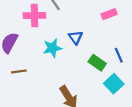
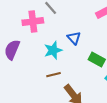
brown line: (19, 71) -> (54, 75), moved

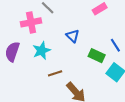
cyan star: (53, 50) -> (41, 51), moved

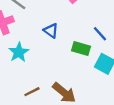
brown line: (55, 73) -> (32, 92), moved

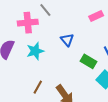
brown line: (32, 92) -> (38, 87), turned -48

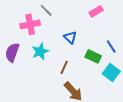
brown line: (38, 87) -> (64, 67), moved

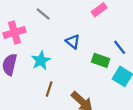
pink cross: (30, 24) -> (14, 32), moved
brown line: (64, 67) -> (49, 89), moved

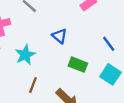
green rectangle: (101, 60) -> (78, 65), moved

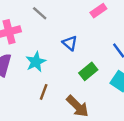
green rectangle: (78, 65) -> (88, 71), turned -60

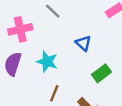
cyan star: (36, 62) -> (47, 62), turned -30

